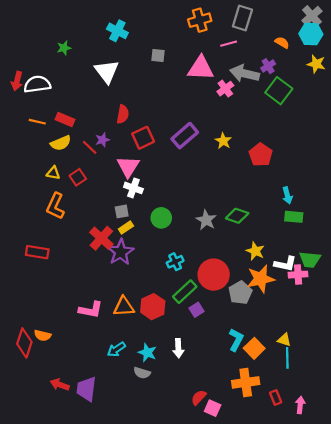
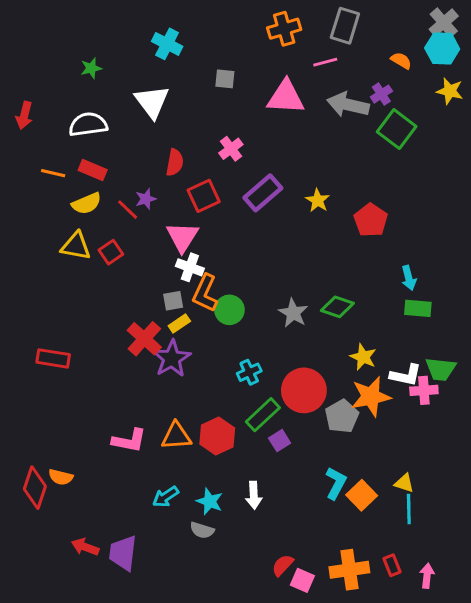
white semicircle: (37, 84) -> (88, 124), moved
pink cross: (225, 89) -> (231, 149), moved
yellow triangle: (53, 173) -> (76, 246), size x1.5
orange L-shape: (55, 206) -> (205, 293), moved
orange cross: (246, 382) -> (349, 570), moved

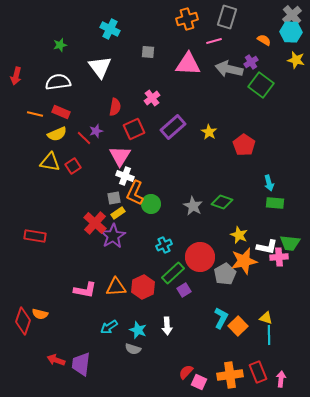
red rectangle: (392, 565) -> (258, 372), size x1.5

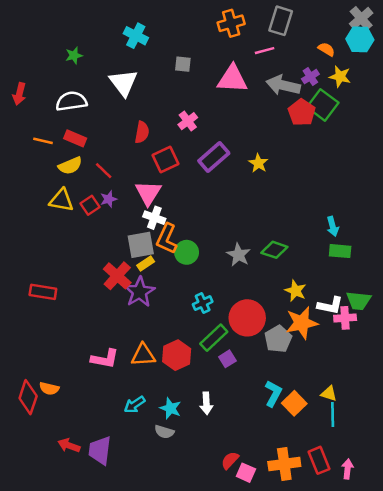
yellow star: (296, 60) -> (340, 77), moved
purple star: (96, 131) -> (109, 199), moved
red pentagon: (244, 145) -> (302, 112), moved
gray square: (114, 198) -> (141, 245), size x1.6

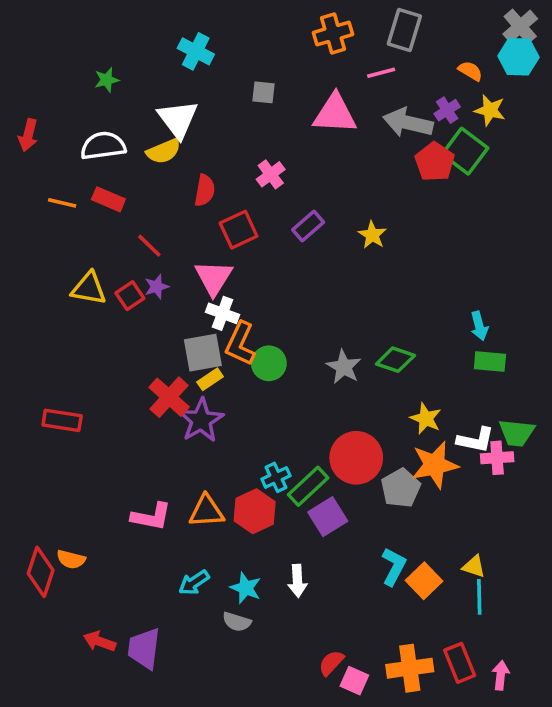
purple rectangle: (214, 157) -> (308, 226), size x0.7
yellow semicircle: (70, 166) -> (164, 151), moved
cyan cross: (203, 303) -> (276, 477), moved
purple square: (227, 359) -> (328, 517), size x1.5

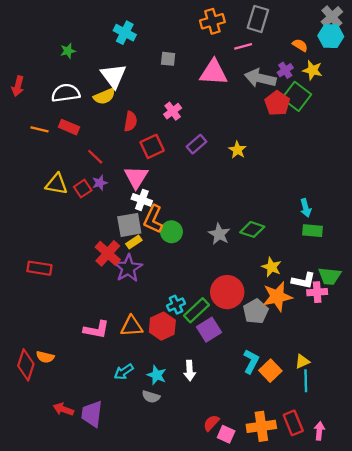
yellow triangle: (474, 567) -> (302, 361), turned -42

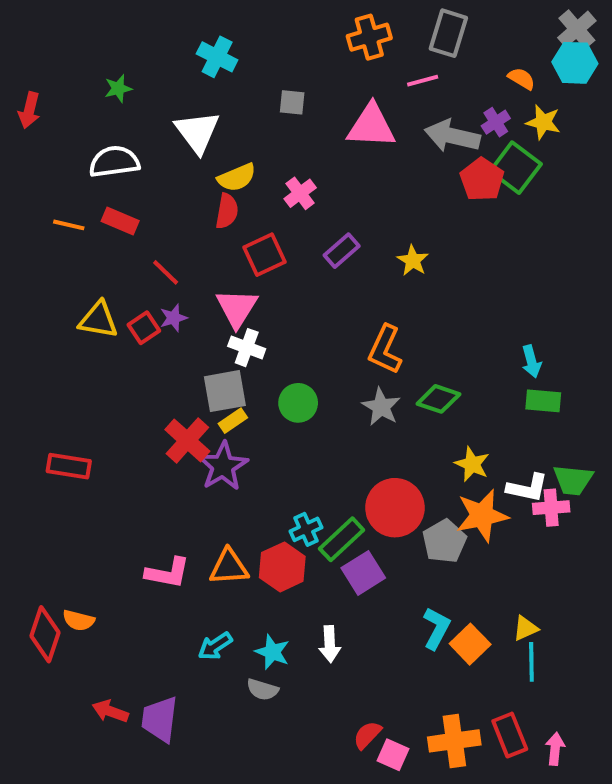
red arrow: (18, 86) -> (29, 110), moved
yellow semicircle: (104, 96) -> (237, 177), moved
orange L-shape: (153, 219) -> (385, 349), moved

